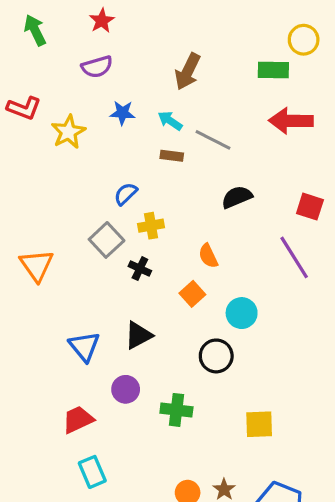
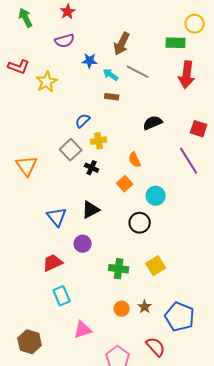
blue star: (122, 113) -> (90, 61), moved
red arrow: (291, 121) -> (187, 75), turned -84
gray line: (213, 140) -> (138, 72), moved
green cross: (176, 410) -> (119, 269), moved
yellow square: (259, 424) -> (156, 266), moved, turned -30

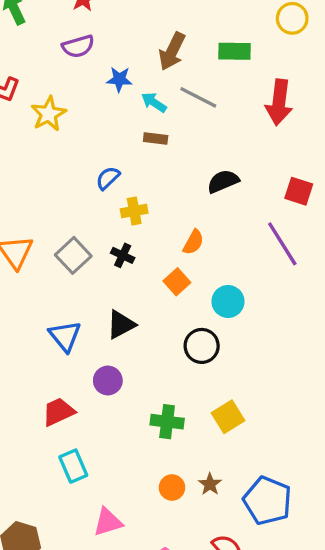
green rectangle: (176, 43) -> (235, 51), moved
gray square: (71, 150) -> (73, 255), moved
orange semicircle: (135, 160) -> (193, 242), turned -126

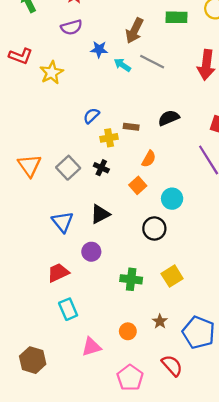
green rectangle: (235, 51) -> (176, 17), moved
brown rectangle: (156, 139) -> (131, 127), moved
orange circle: (172, 487) -> (128, 331), moved

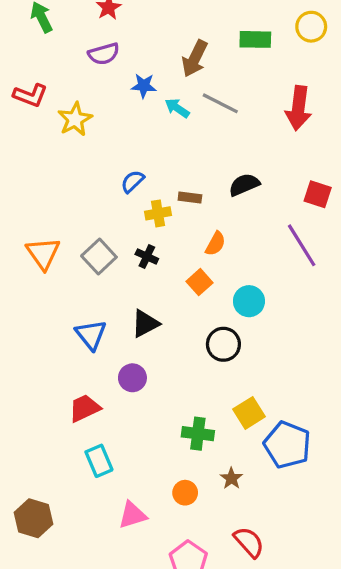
green cross: (131, 279) -> (198, 434), moved
blue pentagon: (199, 332) -> (287, 445), moved
brown hexagon: (33, 360) -> (34, 518), moved

